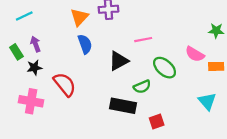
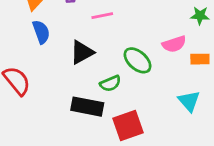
pink line: (143, 40) -> (102, 16), moved
pink semicircle: (195, 54) -> (174, 44), turned -48
red square: (157, 121) -> (128, 126), size x1.6

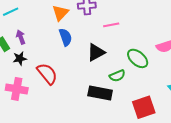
red square: (128, 126) -> (144, 107), moved

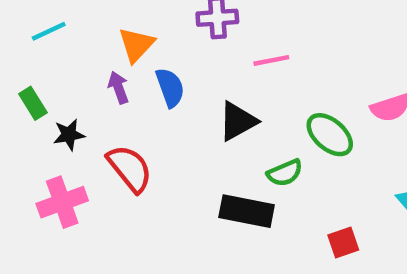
orange triangle: (60, 13) -> (136, 45), moved
purple arrow: (21, 37) -> (118, 87), moved
pink cross: (17, 89) -> (62, 202), turned -30
red square: (144, 107) -> (343, 243), size x0.6

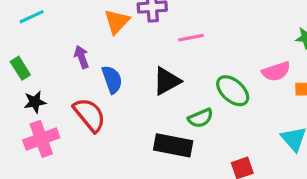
orange triangle: (136, 45) -> (117, 22), moved
blue semicircle: (170, 87) -> (112, 79), moved
black star: (69, 135) -> (35, 102), moved

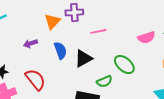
purple arrow: (81, 57) -> (30, 43), turned -88
pink semicircle: (276, 71) -> (146, 37), moved
blue semicircle: (112, 79) -> (60, 50), moved

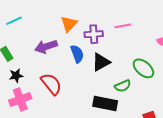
purple cross: (74, 12) -> (94, 34), moved
pink line: (98, 31) -> (123, 26), moved
purple arrow: (30, 43) -> (46, 47), size x1.5

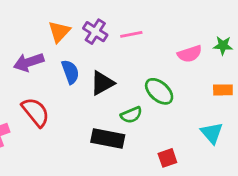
purple cross: (94, 34) -> (95, 32), moved, turned 36

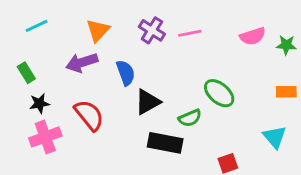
orange triangle: (59, 32) -> (98, 30), moved
pink semicircle: (190, 54) -> (253, 36), moved
black triangle: (102, 83) -> (148, 102), moved

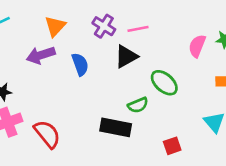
pink semicircle: (253, 36) -> (197, 46), moved, turned 130
black triangle: (148, 102) -> (126, 56), moved
red semicircle: (89, 115) -> (47, 134), moved

